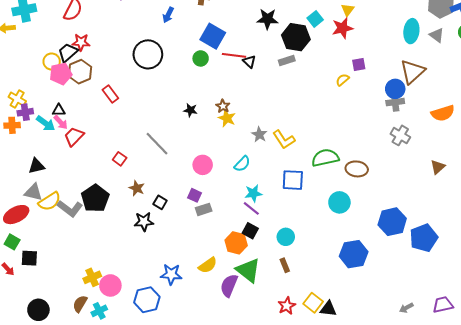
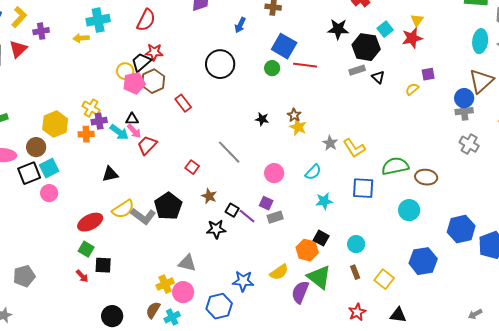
black triangle: (249, 62) -> (378, 77), moved
gray triangle: (33, 192) -> (187, 263), moved
purple line: (251, 208) -> (247, 216), moved
yellow square: (313, 303) -> (384, 279), moved

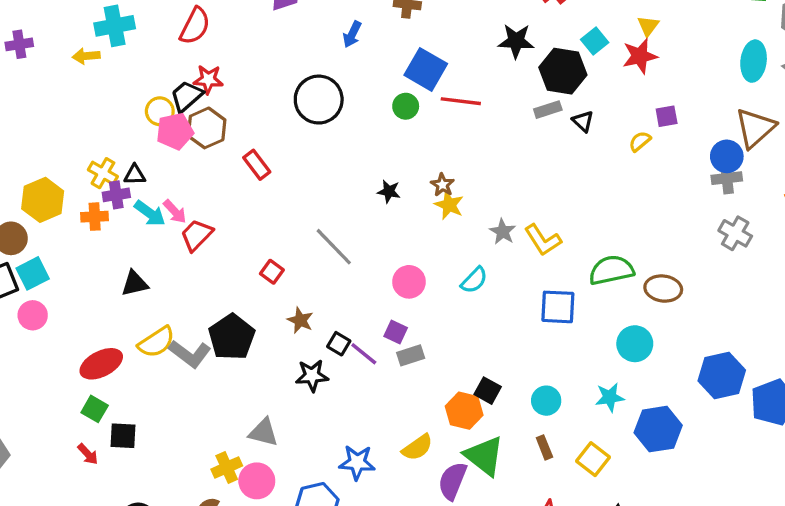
black triangle: (132, 119) -> (135, 175), moved
cyan star: (324, 201) -> (610, 397), moved

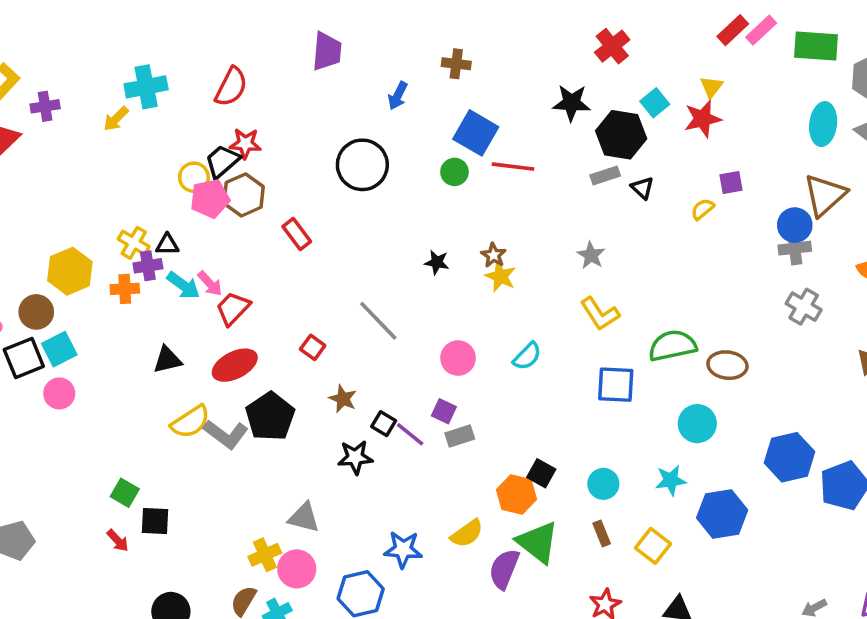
yellow arrow: (86, 56) -> (116, 119), turned -40
gray star: (503, 232) -> (591, 255), moved
red ellipse: (101, 364) -> (235, 365), moved

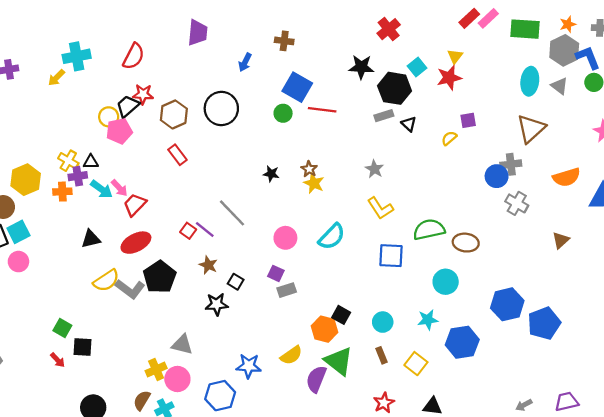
brown hexagon: (244, 195) -> (174, 114), moved
blue circle: (795, 225) -> (497, 176), moved
cyan semicircle: (527, 356) -> (332, 237), size x1.4
purple line: (410, 434) -> (205, 230), moved

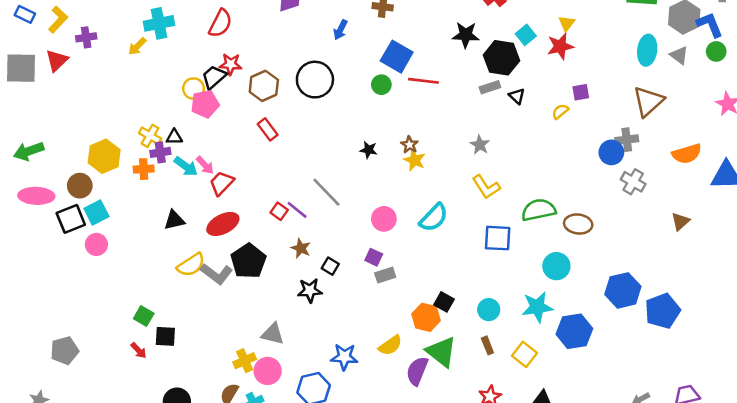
cyan star: (428, 320) -> (537, 307), size x1.4

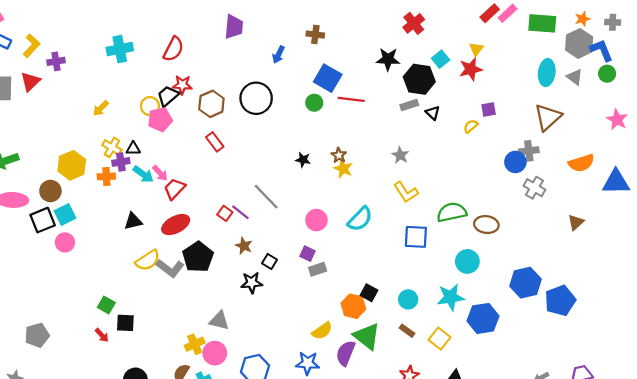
yellow arrow: (137, 46) -> (101, 108), moved
brown rectangle: (487, 345) -> (407, 331), turned -32
blue star: (344, 357) -> (308, 363), moved

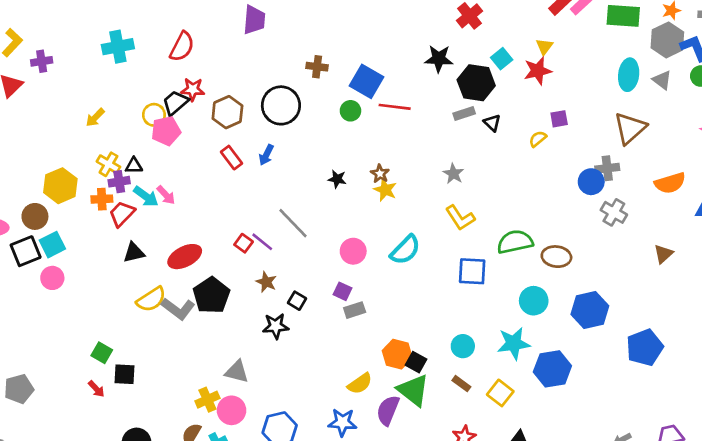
brown cross: (315, 35) -> (317, 67), moved
blue arrow: (278, 55) -> (266, 155), moved
red trapezoid: (175, 189) -> (122, 214), moved
blue hexagon: (525, 283) -> (590, 310), moved
black square: (369, 293) -> (416, 362), moved

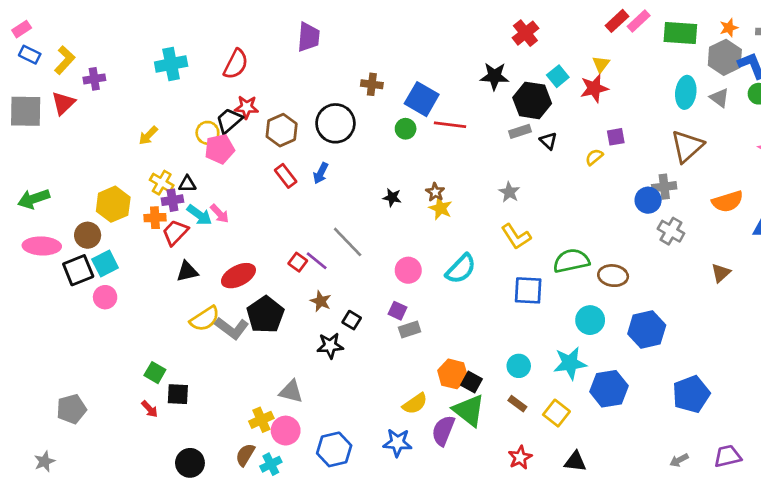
blue pentagon: (645, 347) -> (691, 394), moved

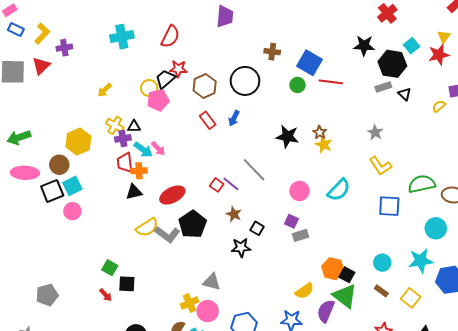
black star: (392, 197) -> (287, 136), size x1.6
orange cross: (155, 218) -> (139, 171), moved
red trapezoid: (175, 232) -> (125, 163), turned -50

